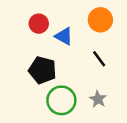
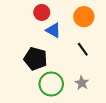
red circle: (39, 24) -> (42, 12), moved

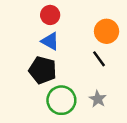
orange circle: (84, 17) -> (107, 31), moved
blue triangle: (53, 30) -> (50, 41), moved

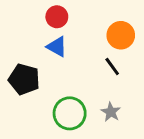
black pentagon: (43, 70) -> (24, 79), moved

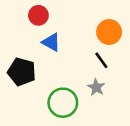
red circle: (57, 17) -> (38, 15), moved
gray star: (111, 112) -> (96, 87), moved

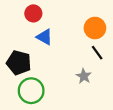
black line: (101, 60) -> (97, 53), moved
green circle: (63, 103) -> (31, 91), moved

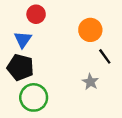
orange circle: (95, 28) -> (90, 30), moved
blue triangle: (45, 37) -> (23, 40), moved, turned 36

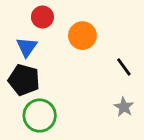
orange circle: (90, 30) -> (82, 36), moved
gray star: (90, 82) -> (124, 107), moved

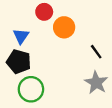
red circle: (42, 17) -> (44, 12), moved
gray star: (124, 107) -> (96, 83), size x1.5

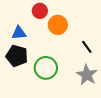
blue triangle: (21, 36) -> (19, 33), turned 49
green circle: (31, 89) -> (46, 68), moved

